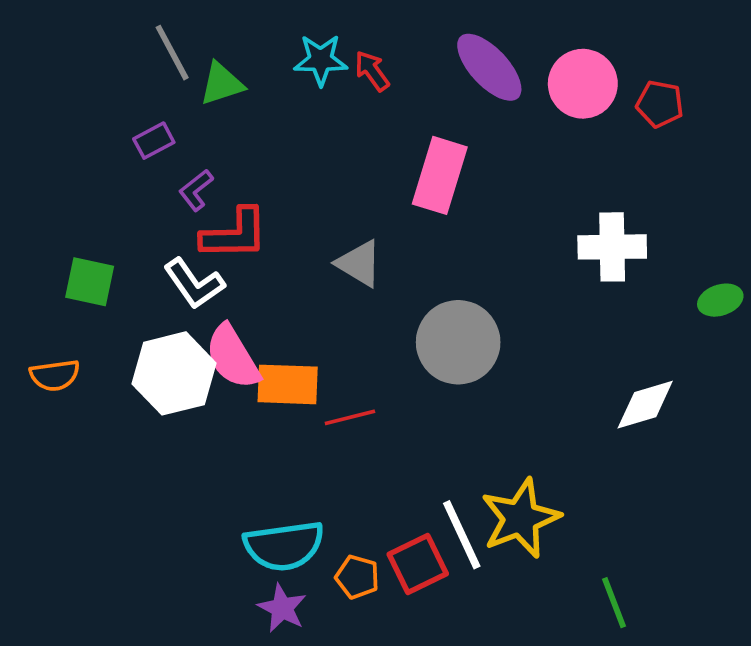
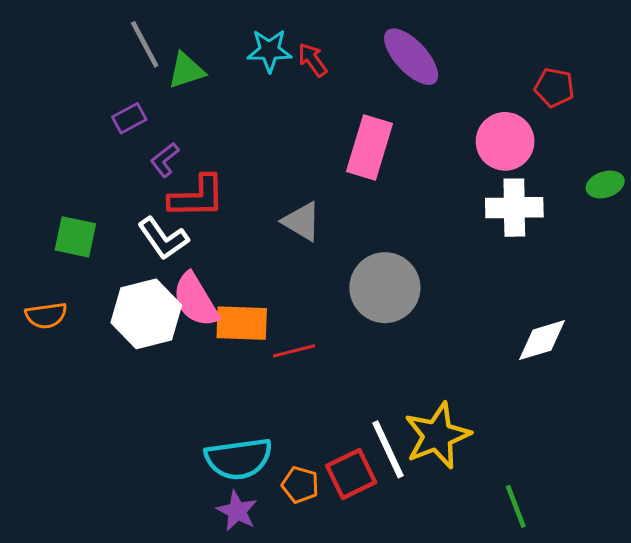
pink circle: (583, 84) -> (505, 141), moved
green ellipse: (720, 300) -> (605, 184), moved

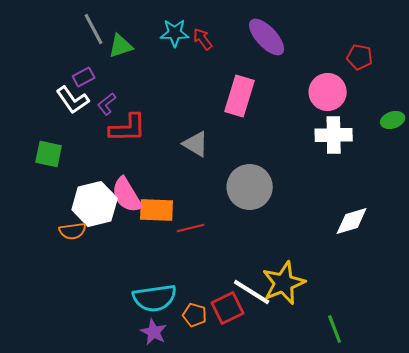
white L-shape: (163, 238) -> (73, 100), moved
orange semicircle: (46, 315) -> (73, 231), moved
white line: (388, 449) -> (252, 292), turned -33

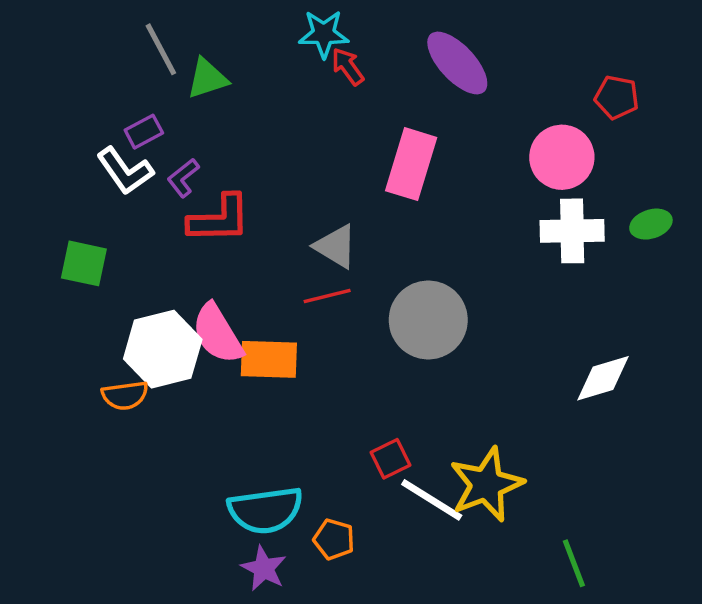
cyan star: (175, 33) -> (324, 34), moved
green ellipse: (393, 120) -> (651, 224), moved
red line: (191, 228) -> (327, 296), moved
red square: (228, 308) -> (391, 459), moved, size x0.7

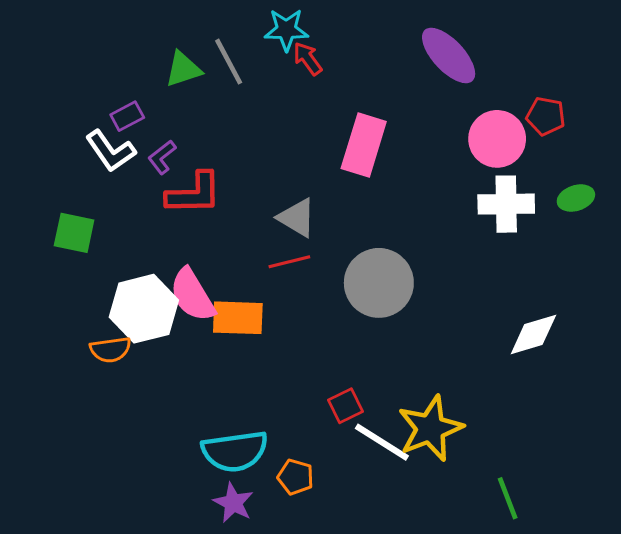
gray line: (161, 49) -> (229, 62), moved
purple ellipse: (457, 63) -> (449, 55), moved
red pentagon: (617, 97) -> (546, 116), moved

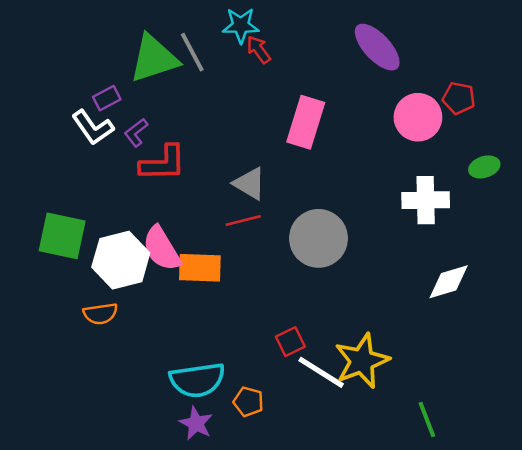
green triangle: (183, 69) -> (154, 59), size x1.6
white cross: (506, 204) -> (426, 200), moved
green square: (74, 233) -> (62, 236), moved, size x1.4
orange semicircle: (110, 350) -> (100, 314), moved

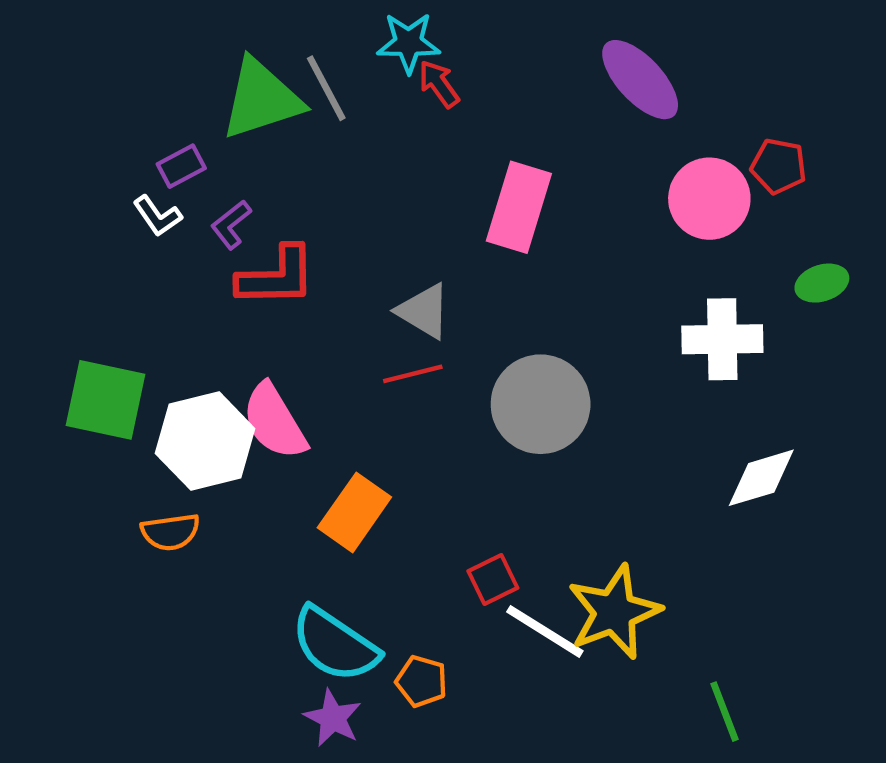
white L-shape: (93, 127) -> (157, 216), size x0.7
orange rectangle: (200, 268) -> (354, 512), moved, turned -57
cyan semicircle: (197, 380) -> (335, 644), turned 42

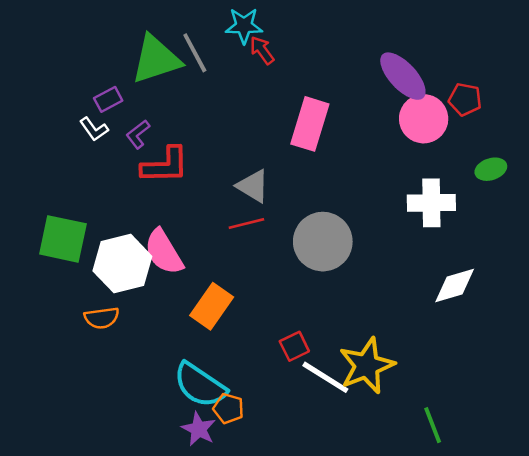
purple ellipse: (640, 80) -> (403, 76), moved
orange pentagon: (422, 681) -> (228, 408), moved

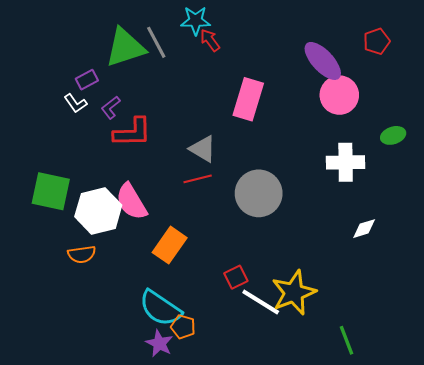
red pentagon: (465, 99) -> (377, 41), moved, turned -30
white diamond: (455, 286) -> (364, 229), size x0.7

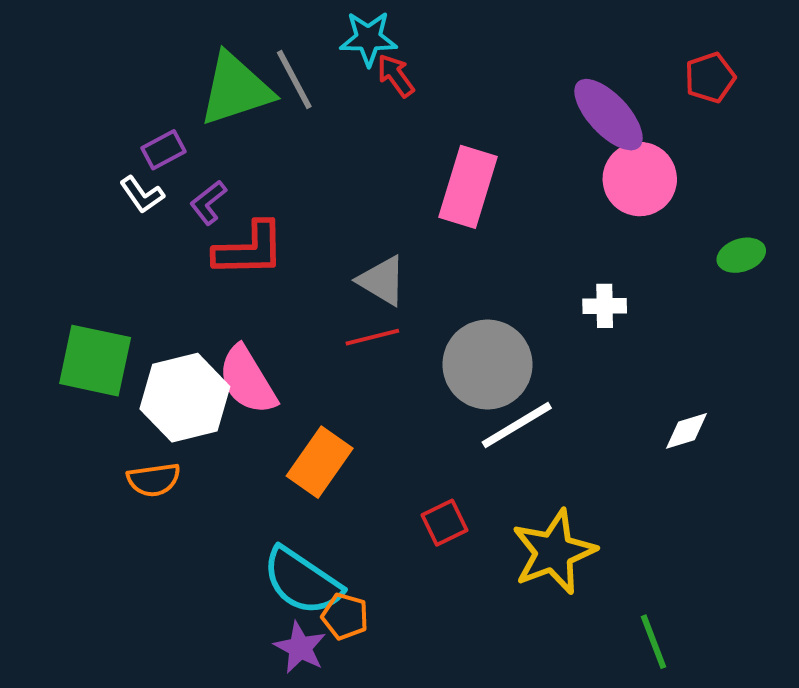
white cross: (346, 162) -> (605, 306), moved, size x0.6
white line: (261, 302) -> (517, 425), moved, turned -63

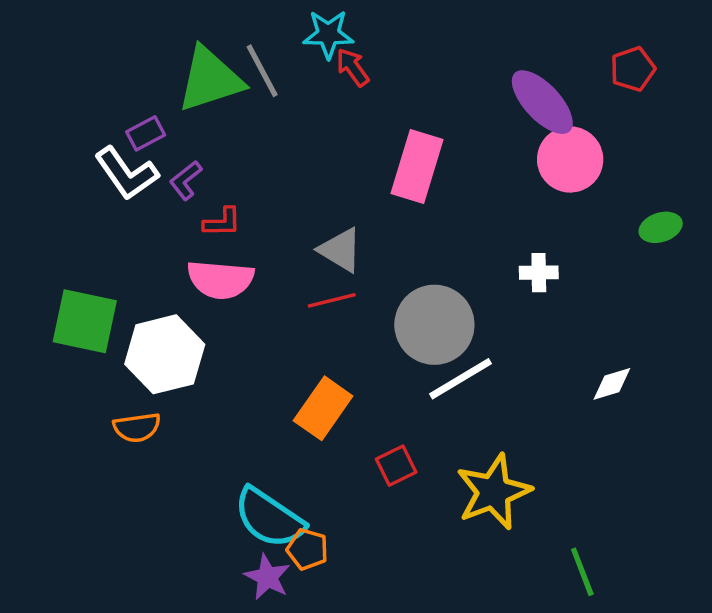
white L-shape: (142, 195) -> (126, 173), size x1.6
red L-shape: (249, 249) -> (222, 222), size x0.6
pink semicircle: (247, 380) -> (220, 280), moved, turned -54
orange rectangle: (320, 462) -> (323, 408), moved

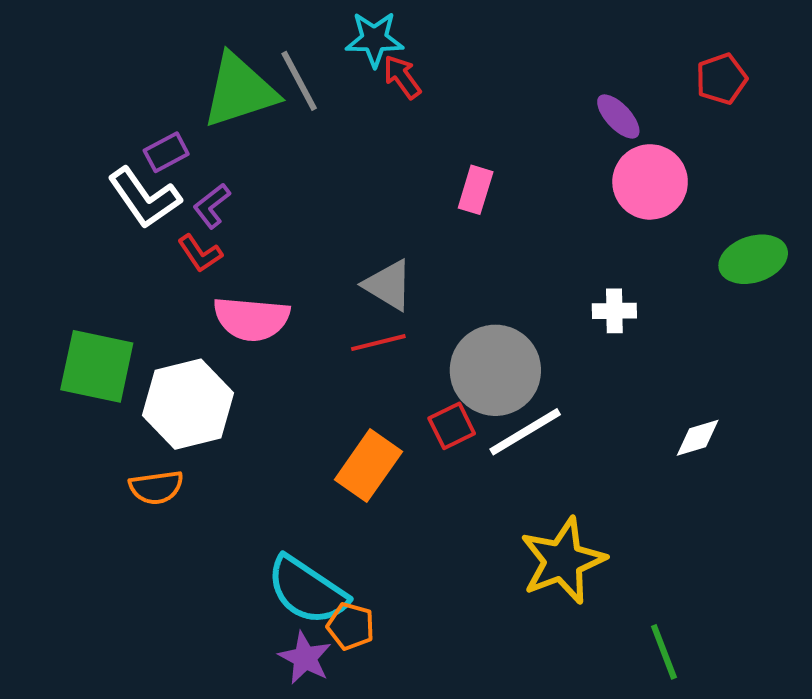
purple ellipse: (542, 102) -> (618, 116), size x0.6
pink rectangle: (417, 166) -> (476, 190), size x0.6
red L-shape: (222, 222) -> (200, 253), moved, turned 57
green ellipse: (661, 227) -> (753, 259), size x1.4
red square: (396, 466) -> (452, 426), moved

